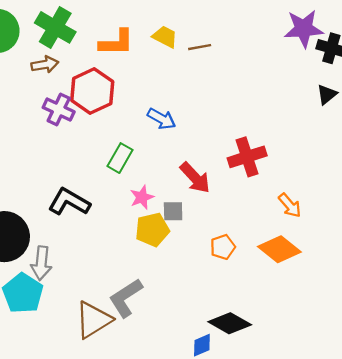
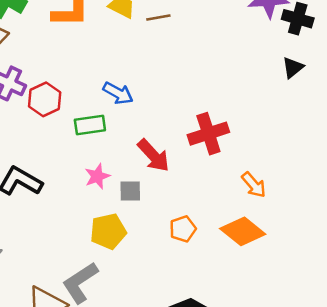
red hexagon: (92, 91) -> (45, 99), moved, size x0.7
green rectangle: (120, 158) -> (90, 125), moved, turned 52
yellow pentagon: (152, 230) -> (108, 231), moved

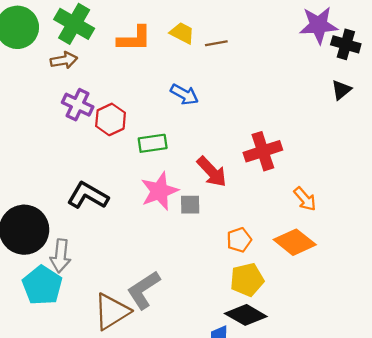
blue arrow: (118, 93) -> (184, 94), moved
pink star: (97, 176) -> (159, 191), size x1.6
yellow pentagon: (108, 231) -> (247, 280), moved

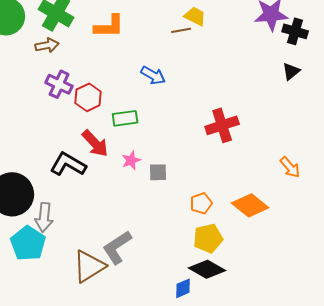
yellow trapezoid: (182, 33) -> (195, 16), moved
red arrow: (212, 172) -> (95, 143), moved
pink star: (159, 191) -> (131, 160), size x0.6
orange arrow: (305, 199) -> (290, 167), moved

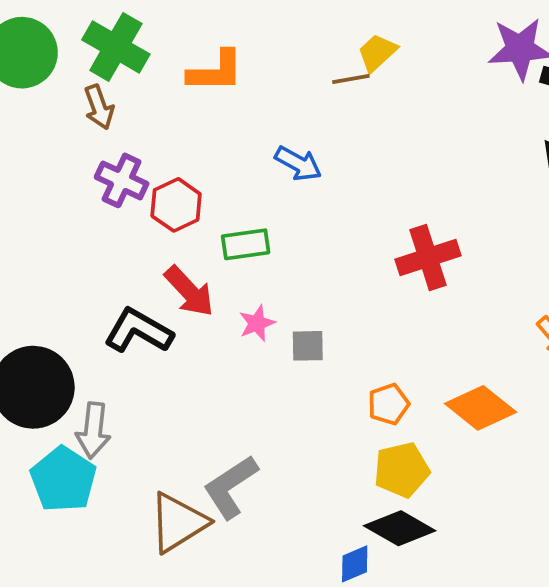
yellow trapezoid: (195, 16) -> (377, 53), turned -70
brown arrow: (47, 45) -> (99, 107), turned 80

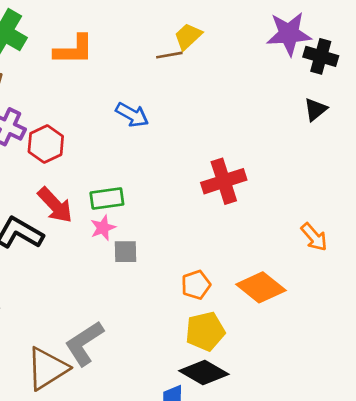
green rectangle: (246, 244) -> (107, 198), moved
gray square: (308, 346) -> (126, 252), moved

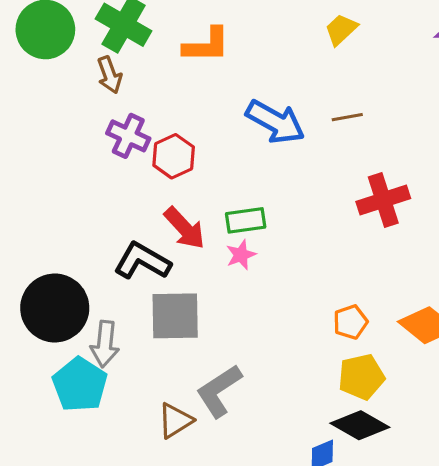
brown line: (169, 55) -> (347, 117), moved
blue arrow: (132, 115) -> (275, 122), size x1.5
gray square: (126, 252) -> (175, 316), moved, size x1.8
brown triangle: (47, 369) -> (175, 421), size x0.7

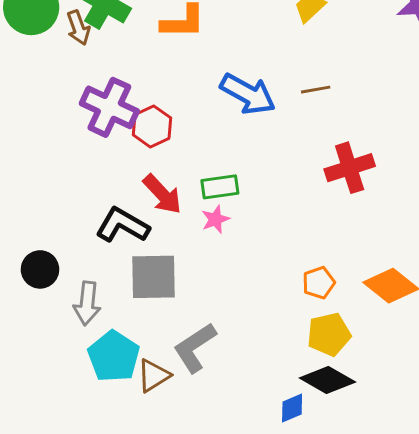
brown arrow: (110, 75) -> (78, 28), moved
purple cross: (128, 136) -> (109, 107), size x1.4
black circle: (55, 308) -> (40, 269), size x0.6
cyan pentagon: (80, 385) -> (114, 356), moved

